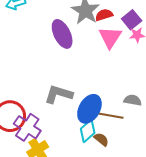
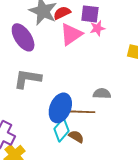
purple square: (132, 20) -> (90, 14), turned -36
pink triangle: (110, 37) -> (71, 34), turned 30
gray L-shape: (59, 94) -> (27, 79), moved

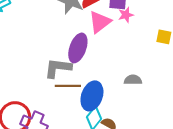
purple ellipse: (23, 37) -> (78, 48), moved, turned 56
brown line: (82, 112) -> (68, 86), moved

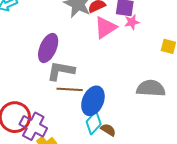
purple ellipse: (78, 48) -> (48, 48), moved
gray semicircle: (133, 80) -> (151, 88), moved, size x1.6

